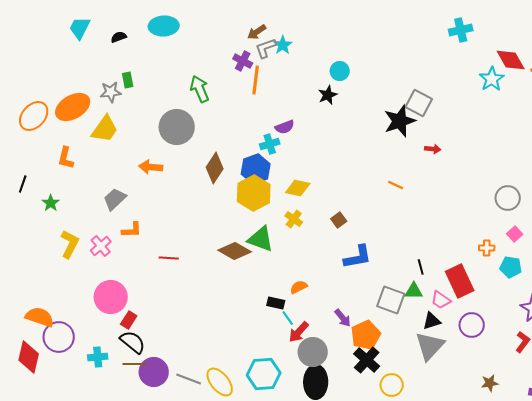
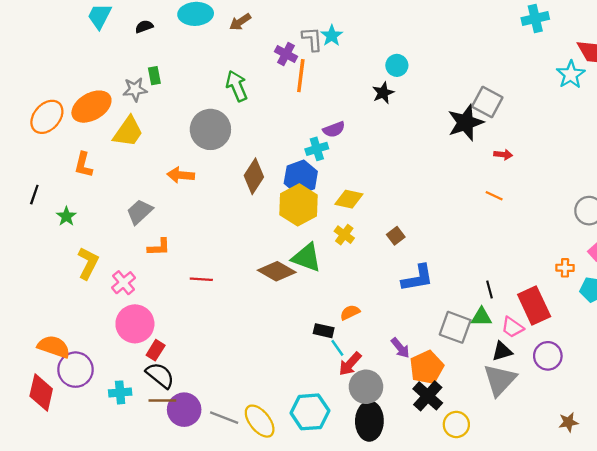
brown arrow: (257, 32) -> (240, 22), moved
gray L-shape: (266, 48) -> (312, 39), turned 105
orange line: (396, 185) -> (494, 196), moved
pink cross: (101, 246) -> (124, 283), moved

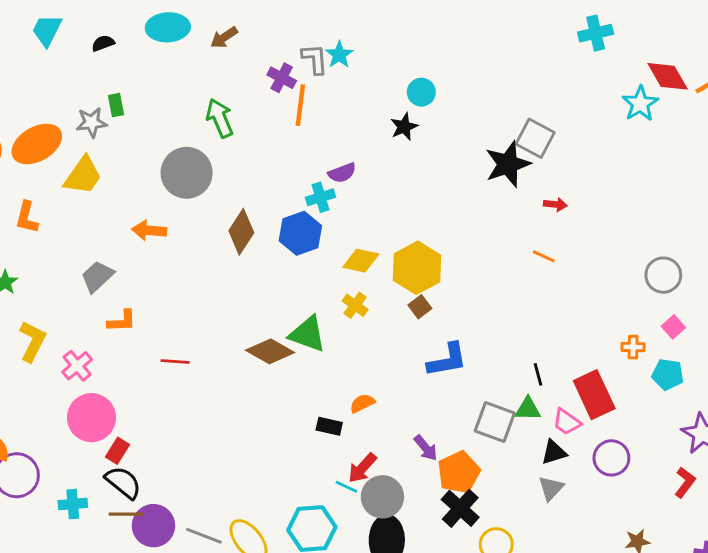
yellow hexagon: (298, 205) -> (417, 268), moved
cyan line: (337, 348) -> (346, 487), moved, turned -30
gray triangle: (500, 380) -> (551, 488), size x0.6

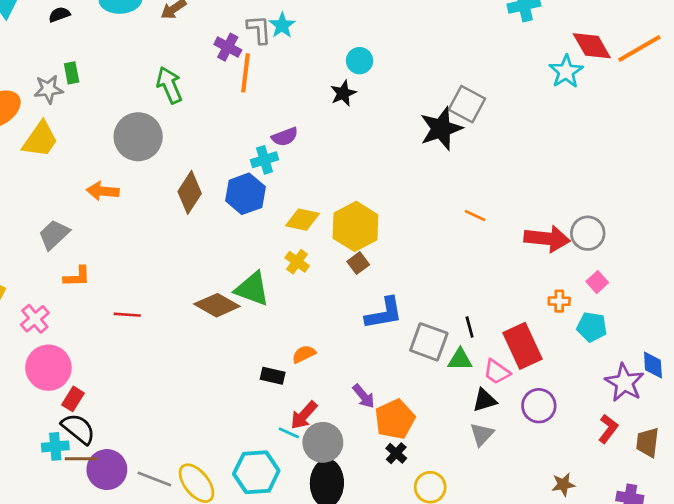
red arrow: (555, 204) -> (547, 239), moved, size x2.0
gray square: (495, 422) -> (429, 342), moved
cyan cross: (73, 504) -> (55, 446), moved
black cross: (460, 508) -> (396, 453), size x0.6

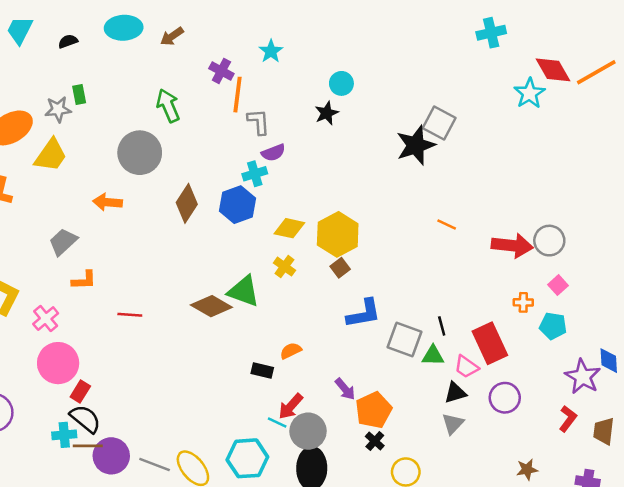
gray L-shape: (259, 29) -> (259, 122), moved

